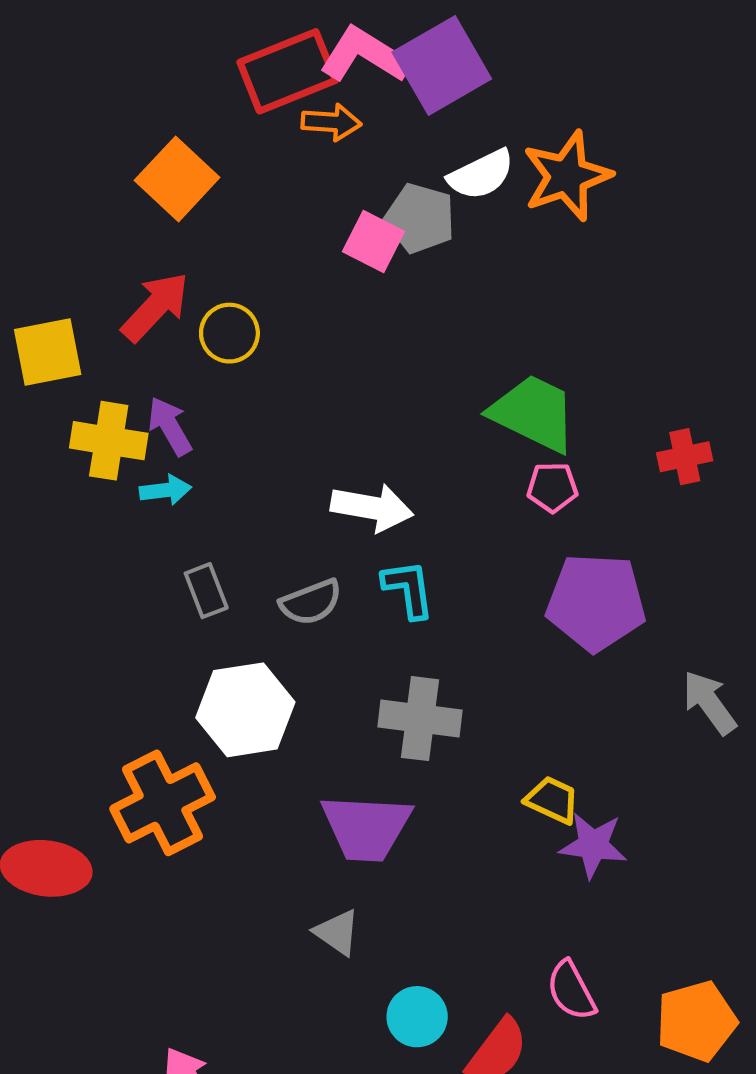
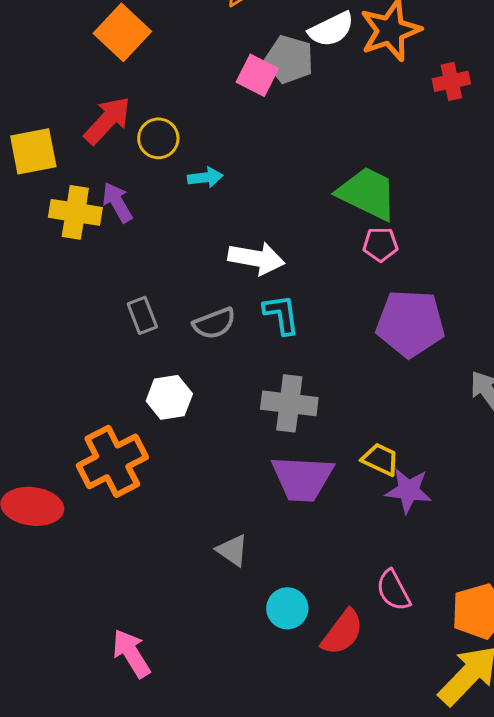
red cross: (685, 457) -> (451, 81), moved
cyan arrow: (165, 490) -> (205, 177), moved
white hexagon: (245, 710) -> (169, 397), size x0.7
purple trapezoid: (366, 828) -> (302, 478), moved

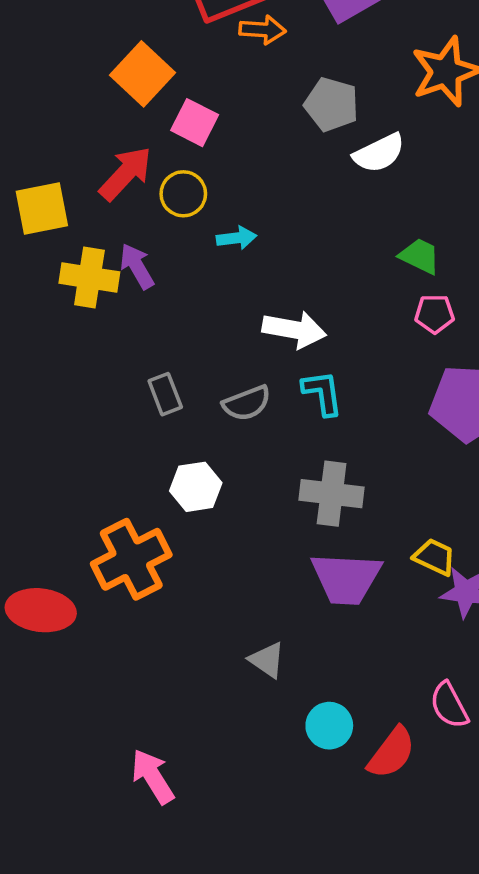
white semicircle: (331, 29) -> (379, 153), moved
pink square: (257, 75) -> (195, 123), moved
green trapezoid: (367, 193) -> (420, 256), size x0.6

